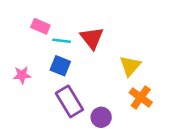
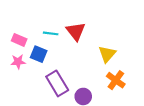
pink rectangle: (40, 26) -> (19, 40), moved
blue square: (60, 66) -> (39, 54), moved

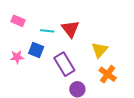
pink rectangle: (19, 40) -> (18, 21), moved
purple rectangle: (57, 83) -> (64, 64), moved

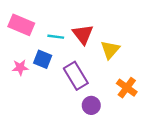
pink rectangle: (18, 21) -> (21, 25), size x1.5
yellow triangle: (100, 50) -> (110, 50), moved

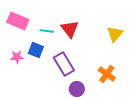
yellow triangle: (110, 50) -> (115, 34), moved

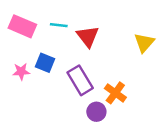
cyan line: (47, 31) -> (59, 25), moved
orange cross: (107, 74) -> (115, 93), moved

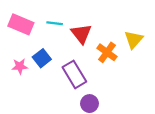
blue square: (45, 63) -> (42, 58), turned 30
orange cross: (115, 93) -> (107, 52), moved

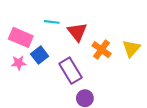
pink rectangle: (21, 24) -> (21, 37), moved
yellow triangle: (134, 40) -> (131, 48), moved

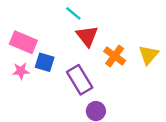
cyan line: (52, 22) -> (73, 13), moved, turned 32
blue square: (40, 55) -> (45, 62), turned -35

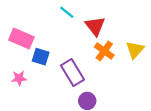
red triangle: (87, 36) -> (95, 26), moved
pink star: (21, 71) -> (19, 78), moved

